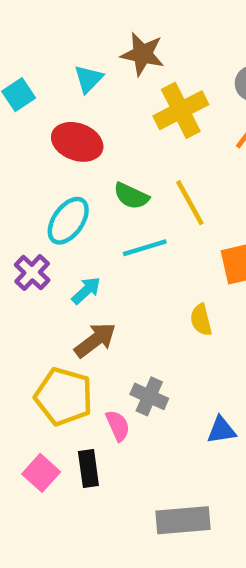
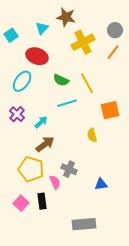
cyan ellipse: (68, 221) -> (22, 81), moved

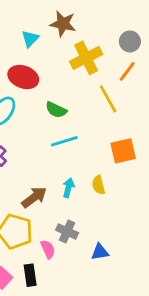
yellow line: (87, 83) -> (108, 99), moved
cyan arrow: (41, 122) -> (68, 188), moved, turned -32
blue triangle: (101, 184) -> (100, 252), moved

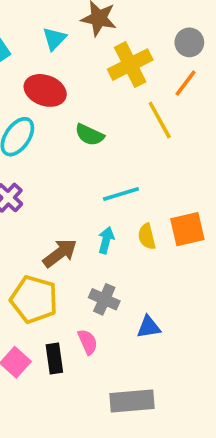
cyan line: (64, 141) -> (121, 194), moved
orange square: (123, 151) -> (187, 229), moved
pink semicircle: (48, 249) -> (88, 342), moved

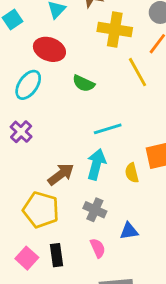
yellow cross: (130, 65) -> (115, 29), turned 36
yellow semicircle: (147, 236) -> (132, 173), moved
cyan arrow: (106, 240) -> (96, 164), size x1.5
pink semicircle: (88, 342) -> (98, 248), moved

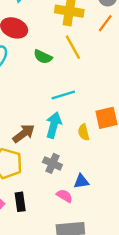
yellow line: (137, 72) -> (73, 47), moved
pink semicircle: (98, 248) -> (64, 196), moved, turned -35

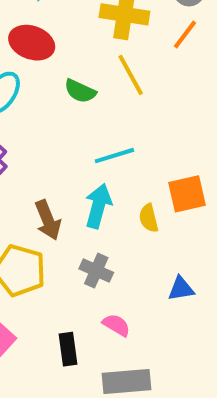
brown arrow: (24, 133) -> (48, 220), turned 105
blue triangle: (81, 181) -> (181, 289), moved
black rectangle: (20, 202) -> (68, 349), moved

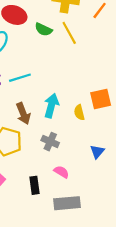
green semicircle: (80, 91) -> (43, 29), moved
cyan line: (114, 156) -> (20, 78), moved
blue triangle: (181, 289) -> (97, 152), turned -40

